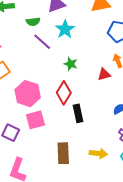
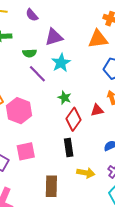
red diamond: (64, 93) -> (73, 119), moved
pink hexagon: (28, 94) -> (19, 111), moved
yellow arrow: (98, 153) -> (86, 173), moved

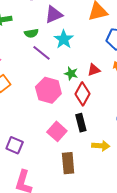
red triangle: (97, 110) -> (94, 70), moved
pink hexagon: (19, 111) -> (48, 90), moved
pink square: (26, 151) -> (57, 131), moved, turned -30

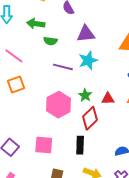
green semicircle: (31, 33) -> (50, 41), moved
purple line: (41, 53) -> (63, 67), turned -42
pink square: (57, 131) -> (44, 145), moved, turned 36

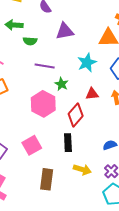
cyan star: (88, 60) -> (87, 63), moved
green star: (85, 95) -> (61, 84), moved
pink square: (44, 145) -> (32, 145), turned -30

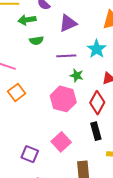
green arrow: (14, 25) -> (27, 20), moved
purple line: (45, 66) -> (66, 56), moved

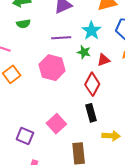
green semicircle: (36, 41) -> (23, 24), moved
green star: (77, 76) -> (84, 52), moved
pink hexagon: (63, 99) -> (52, 68), moved

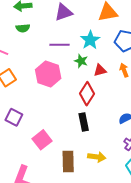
pink square: (56, 124) -> (42, 140), moved
purple square: (25, 136) -> (14, 117), moved
yellow arrow: (111, 136) -> (97, 157), moved

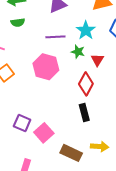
red triangle: (100, 70) -> (97, 60), turned -40
purple square: (14, 117) -> (22, 123), moved
brown rectangle: (68, 162) -> (71, 153), turned -60

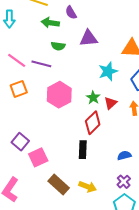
green semicircle: (18, 22) -> (58, 46), moved
purple line: (55, 37) -> (41, 64), moved
green star: (78, 52) -> (93, 98), moved

